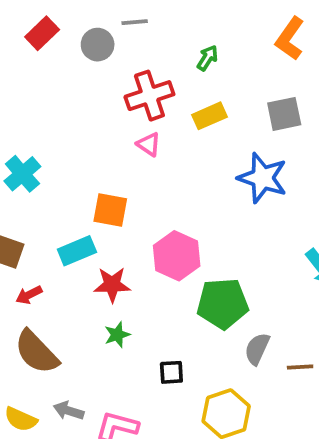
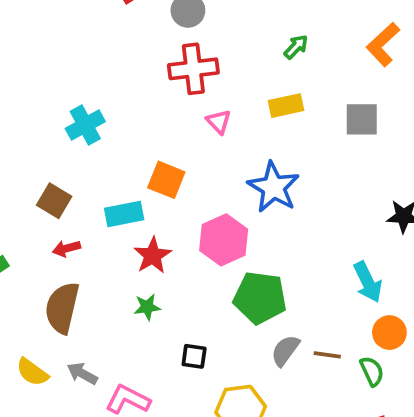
red cross: (149, 96) -> (193, 69), moved
blue star: (263, 178) -> (274, 187), moved
red star: (112, 285) -> (153, 256), turned 30
brown semicircle: (36, 352) -> (62, 308), turned 45
brown line: (300, 367) -> (327, 355), moved

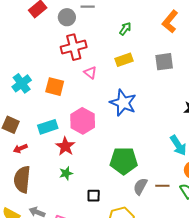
orange square: (166, 180) -> (55, 87), moved
pink hexagon: (224, 240) -> (83, 121), moved

